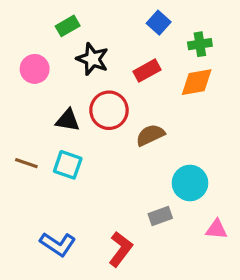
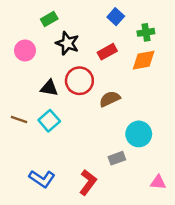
cyan square: (68, 165) -> (49, 121), turned 30
pink triangle: (216, 229) -> (158, 182), moved

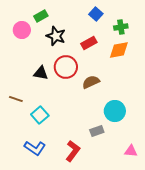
pink circle: (25, 50) -> (22, 30), moved
cyan square: (49, 121) -> (40, 115), moved

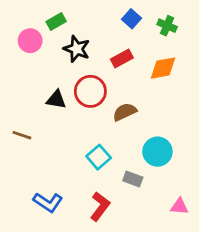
green cross: (121, 27) -> (167, 26), moved, turned 32
cyan square: (40, 115) -> (99, 157), moved
gray rectangle: (97, 131) -> (133, 179), turned 40

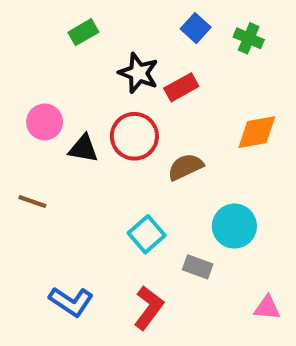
pink circle: (30, 41) -> (45, 122), moved
black star: (77, 49) -> (138, 73), moved
orange diamond: (163, 68) -> (257, 132), moved

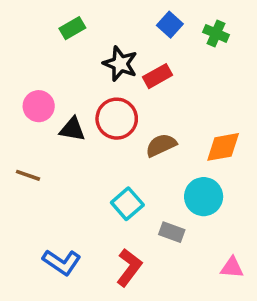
orange diamond: (257, 132) -> (223, 147), moved

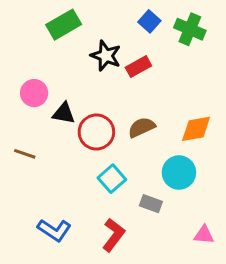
green rectangle: (72, 28) -> (64, 25), size x1.5
green cross: (216, 33) -> (190, 29), size x1.4
red circle: (117, 119) -> (96, 132), moved

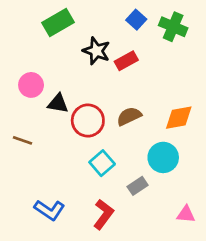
gray rectangle: (151, 204) -> (138, 186), turned -54

